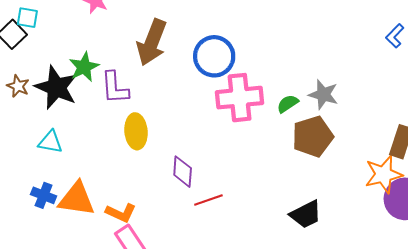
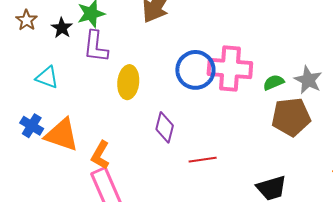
blue circle: (214, 56) -> (195, 70), moved
black star: (56, 87) -> (62, 28), size x0.5
purple L-shape: (115, 88) -> (96, 47), moved
red line: (208, 200) -> (203, 160), moved
orange L-shape: (121, 213) -> (100, 155), turned 84

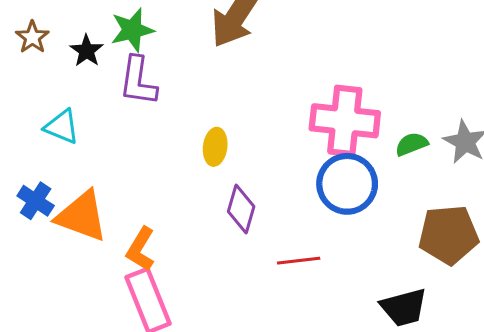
blue circle: (195, 70) -> (347, 184), moved
yellow ellipse: (128, 82) -> (215, 147), moved, size x0.7
brown pentagon: (291, 117) -> (449, 235), moved

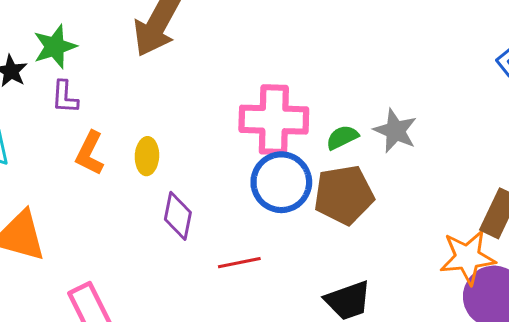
purple L-shape: (138, 81) -> (65, 97), size x0.7
brown pentagon: (449, 235) -> (344, 195), moved
orange L-shape: (141, 249) -> (90, 153), moved

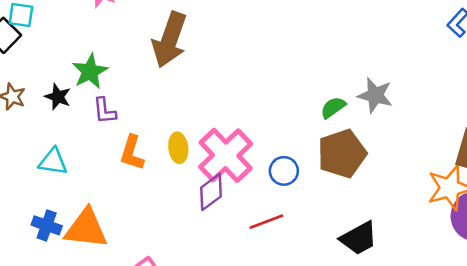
pink cross: (274, 120) -> (226, 155), moved, turned -36
blue circle: (281, 182) -> (284, 171), moved, size x0.6
purple diamond: (178, 216) -> (211, 192), turned 51

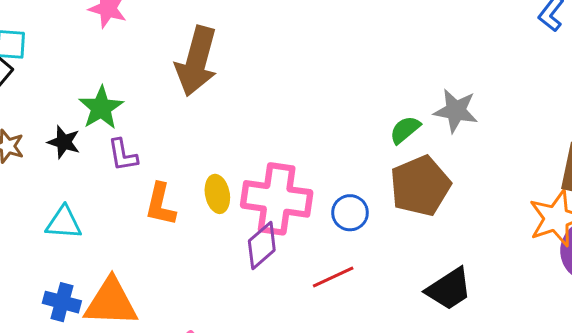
pink cross: (226, 155) -> (277, 199), turned -34

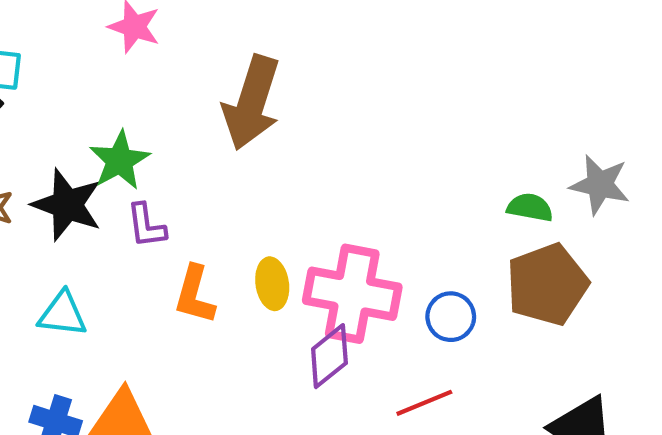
green semicircle: (405, 130) -> (530, 207), turned 48
black star: (64, 142) -> (67, 205), size x1.6

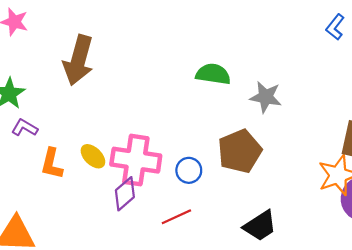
green semicircle: (530, 207) -> (213, 74), moved, size x1.4
purple L-shape: (146, 226) -> (25, 128), turned 130
yellow ellipse: (272, 284) -> (93, 156), turned -35

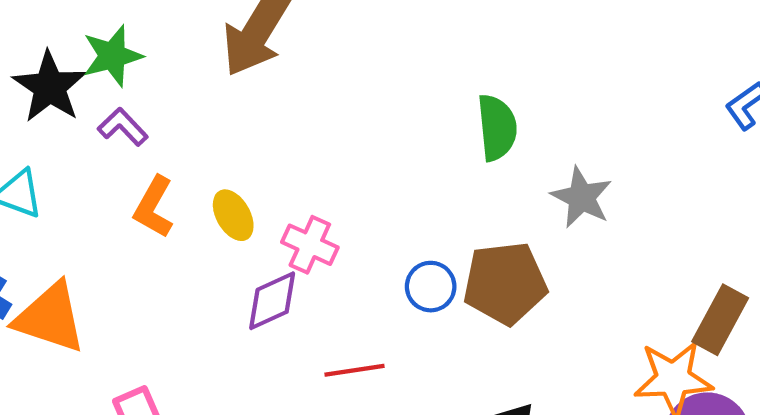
green semicircle: (213, 74) -> (497, 128), turned 60
pink cross: (136, 160) -> (310, 245), size x0.6
blue circle: (189, 170) -> (431, 287), moved

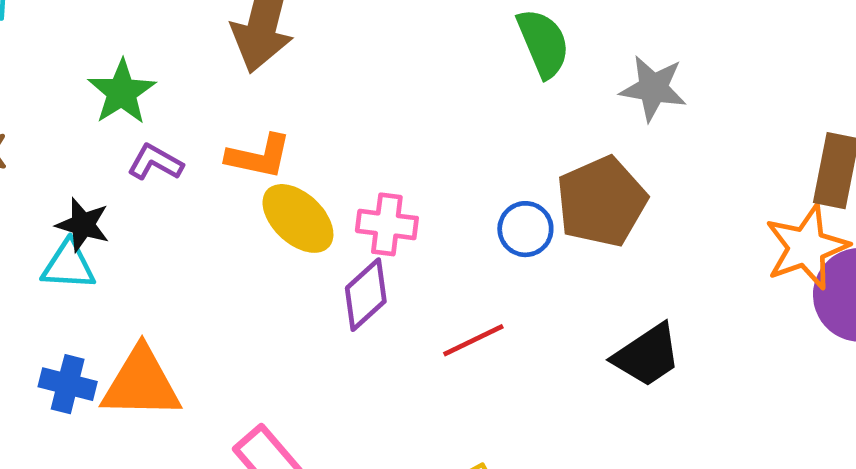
black star: (50, 87) -> (83, 225), moved, size x0.7
orange L-shape: (154, 207) -> (259, 156), moved, turned -90
yellow ellipse: (233, 215) -> (298, 218), size x1.4

